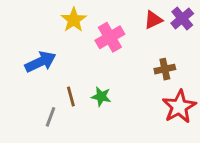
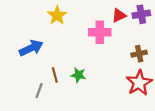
purple cross: (182, 18) -> (141, 14), turned 30
pink cross: (110, 37) -> (100, 32), moved, turned 30
brown cross: (165, 69) -> (139, 54), moved

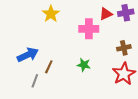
blue arrow: (31, 48) -> (28, 55), moved
brown line: (55, 75) -> (49, 67), turned 40
green star: (78, 75) -> (84, 65), moved

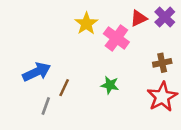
purple cross: (126, 13) -> (165, 17), turned -35
yellow star: (51, 14) -> (86, 24), moved
pink cross: (89, 29) -> (116, 38), turned 36

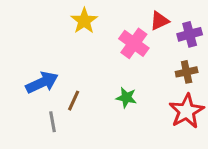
purple cross: (165, 17) -> (190, 34), moved, turned 30
yellow star: (86, 24) -> (84, 21), moved
gray line: (46, 106) -> (53, 122), turned -30

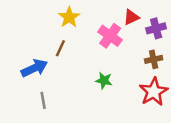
brown line: (74, 101) -> (60, 48), moved

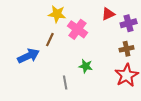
yellow star: (69, 17) -> (57, 14), turned -30
pink cross: (110, 36) -> (77, 29), moved
gray line: (43, 100) -> (65, 83), moved

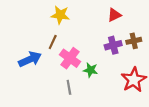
purple cross: (129, 23) -> (113, 45), moved
pink cross: (77, 29) -> (70, 58), moved
brown cross: (127, 49) -> (134, 41), moved

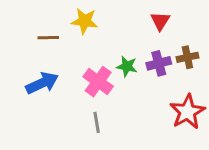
red triangle: (114, 15) -> (160, 21), turned -32
brown line: (53, 42) -> (48, 38), moved, turned 64
green star: (91, 70) -> (127, 66), moved

